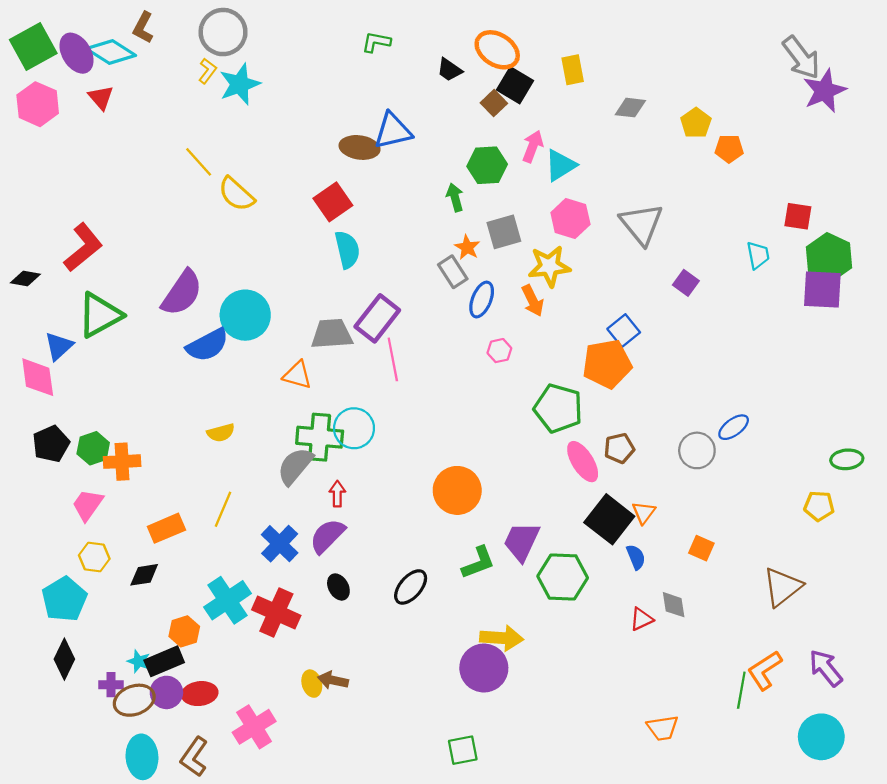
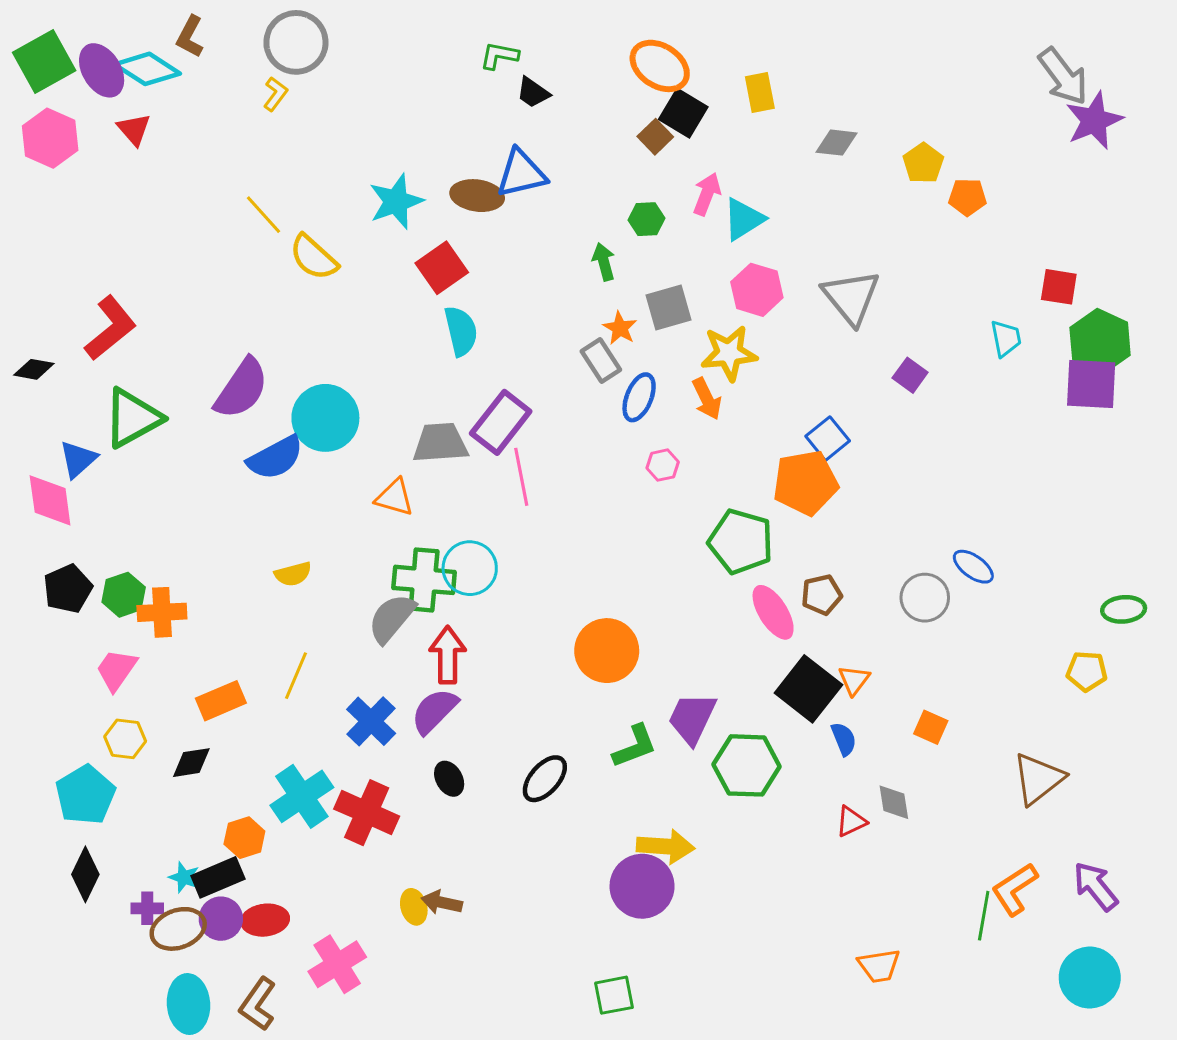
black trapezoid: (449, 70) -> (533, 92), moved
cyan star: (240, 84) -> (396, 201), moved
green hexagon: (487, 165) -> (646, 219), size x0.7
blue ellipse: (734, 427) -> (973, 567), turned 72
red arrow: (337, 494) -> (448, 655), size x1.6

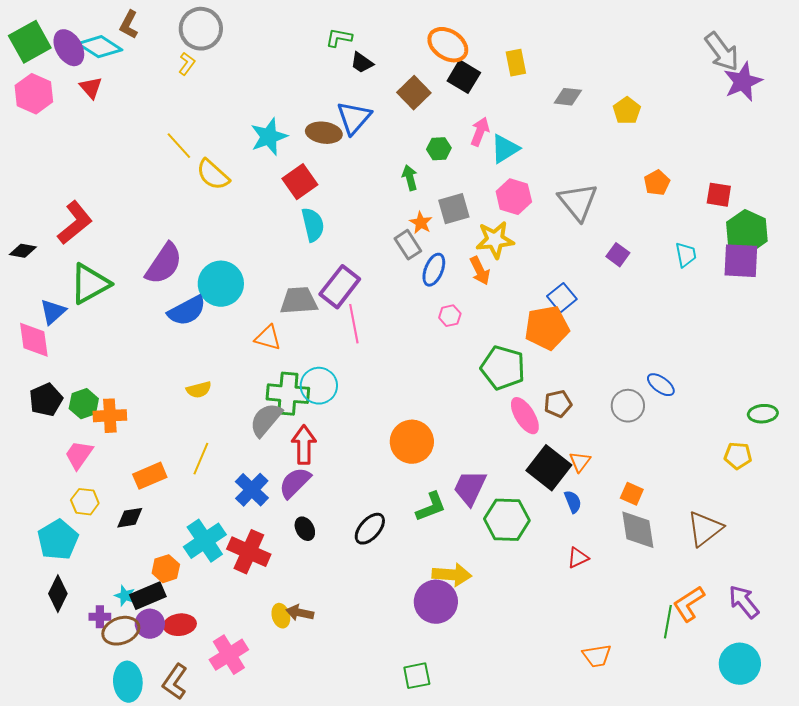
brown square: (655, 137) -> (414, 93), moved, size x1.4
blue triangle: (521, 173) -> (354, 118), turned -36
orange pentagon: (967, 197) -> (657, 183), moved, turned -30
cyan trapezoid: (1006, 338) -> (686, 255), moved
gray diamond: (894, 802) -> (638, 530), moved, size x1.6

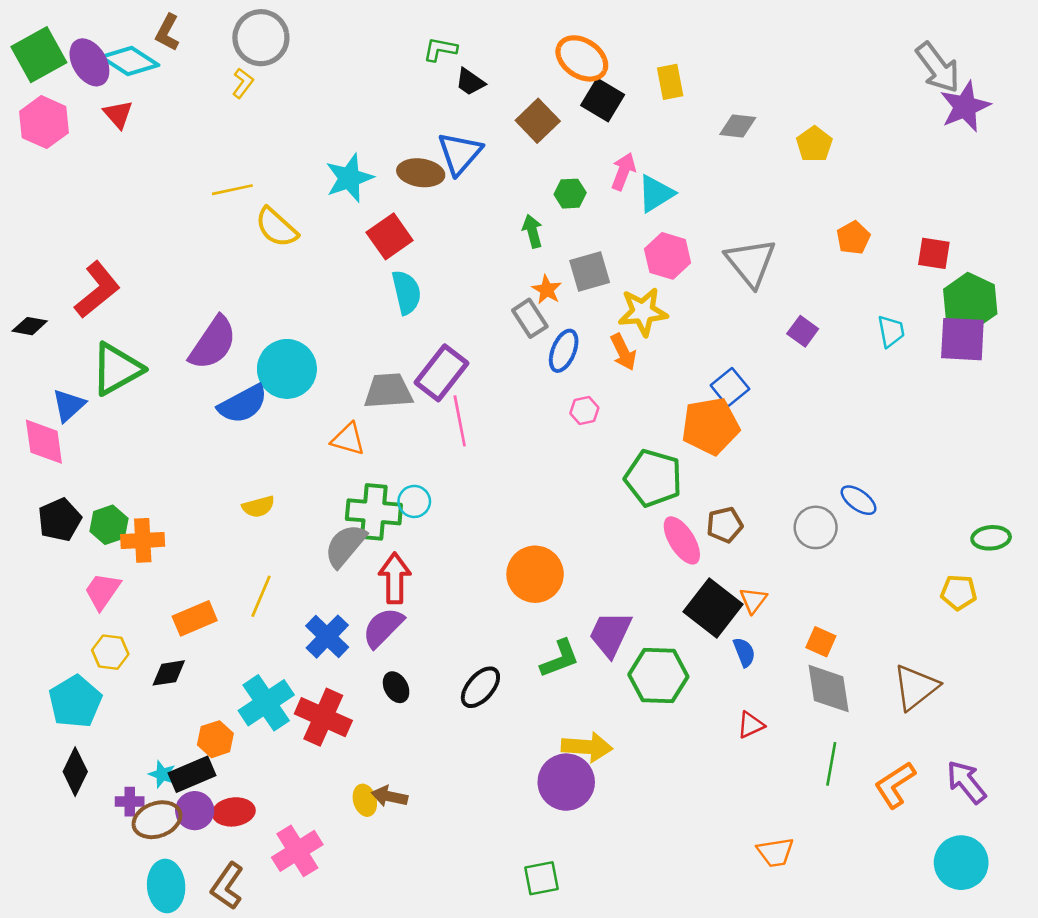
yellow line: (179, 146) -> (232, 190), turned -60
cyan circle: (319, 386) -> (414, 501), size x0.7
green line: (668, 622) -> (831, 764), moved

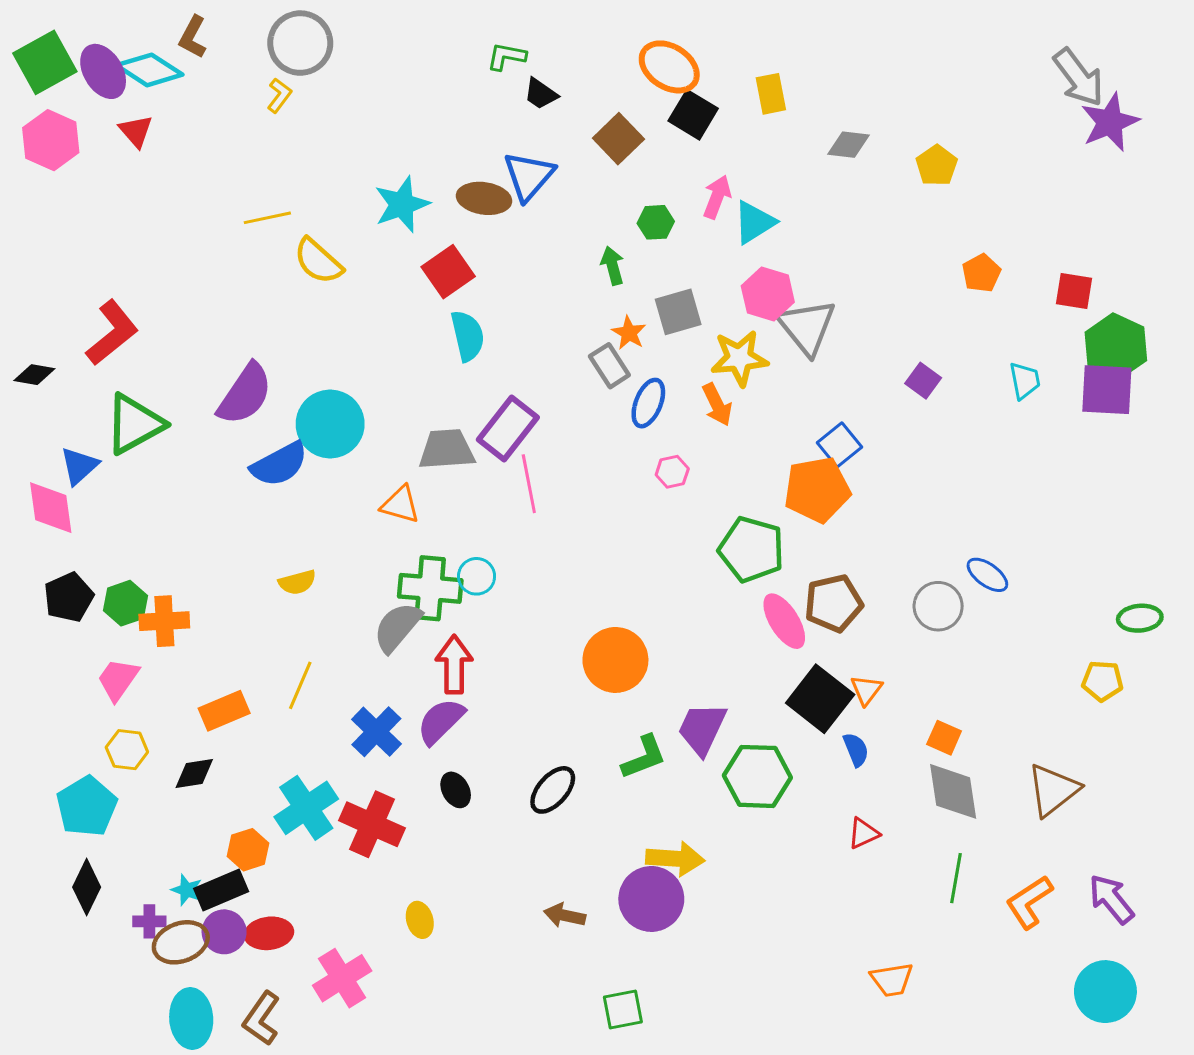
gray triangle: (751, 262) -> (807, 327), moved
brown pentagon: (725, 525) -> (834, 603), size x1.4
brown arrow: (390, 796) -> (565, 915), moved

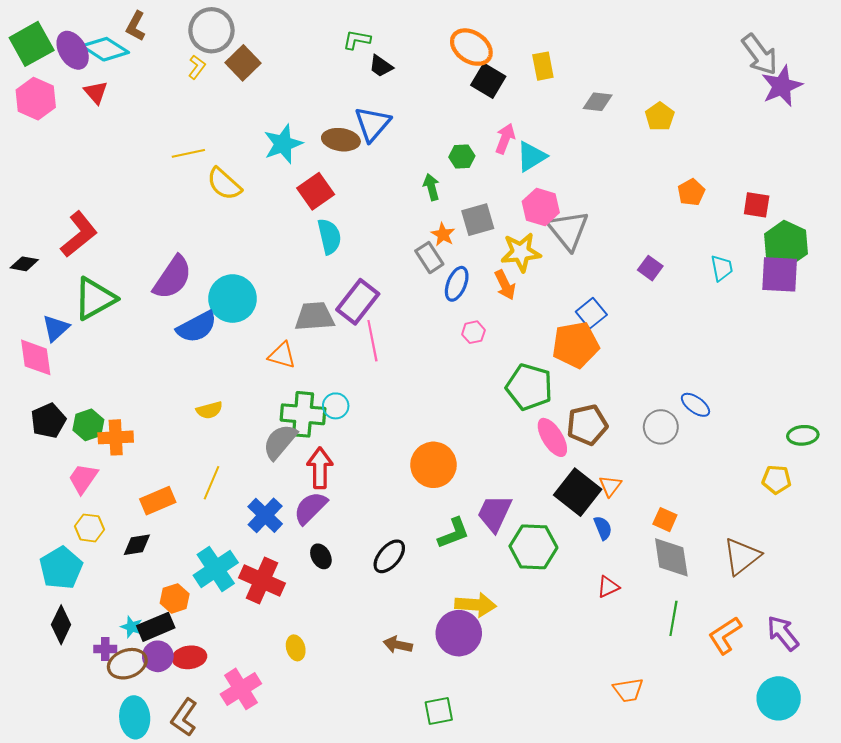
brown square: (618, 139) -> (243, 63), moved

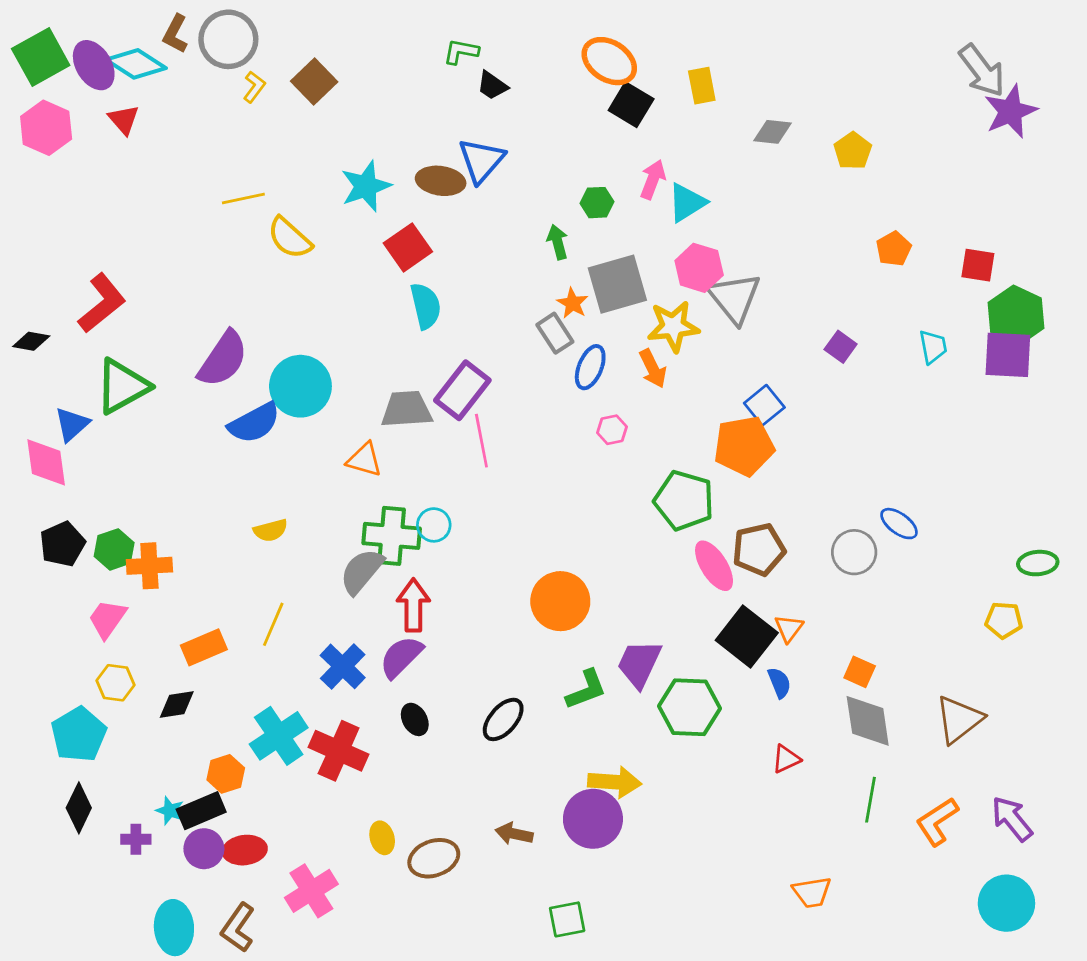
gray circle: (211, 30) -> (228, 39), moved
gray square: (478, 220) -> (617, 284), size x1.4
brown ellipse: (127, 664) -> (434, 858), moved

